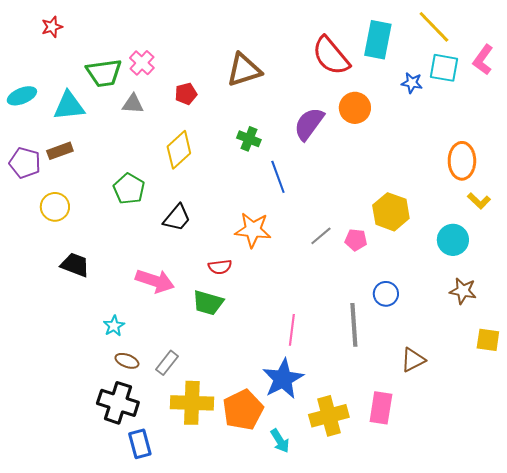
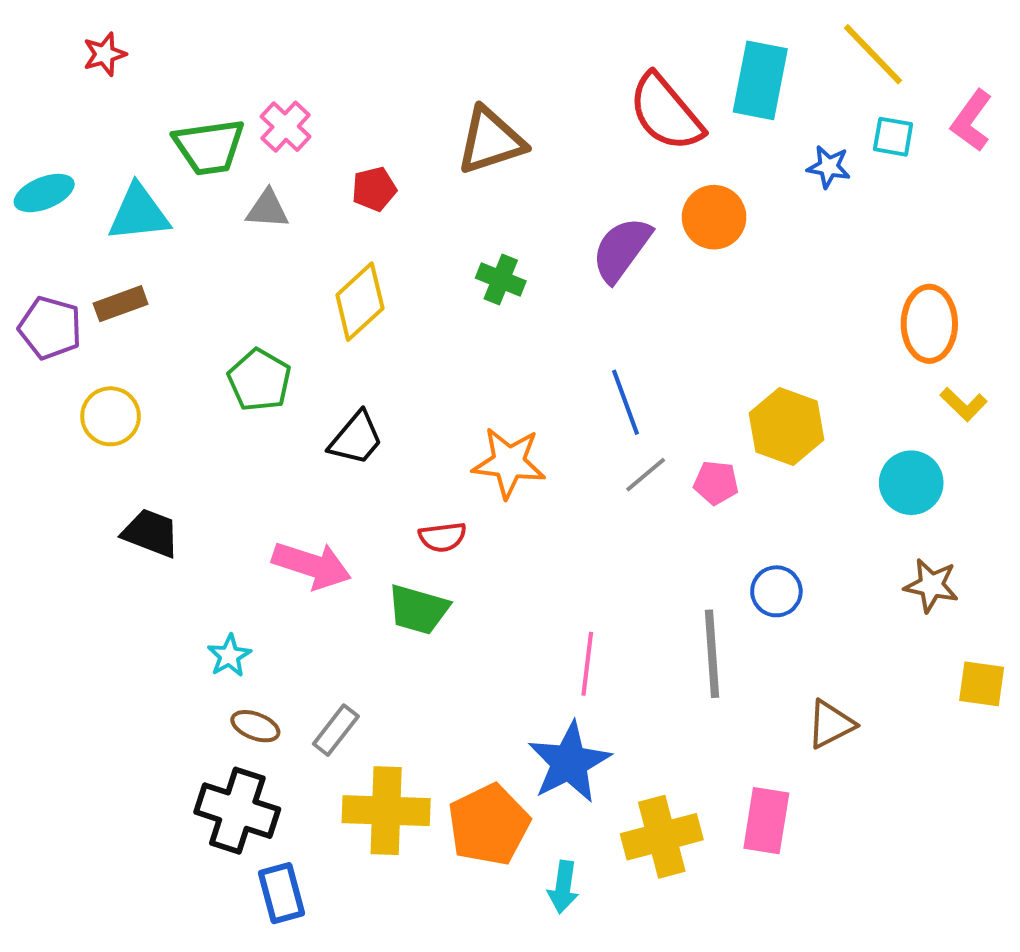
cyan square: (444, 68) -> (893, 137), size x0.7
blue line: (278, 177) -> (626, 402), moved
cyan arrow: (280, 441) -> (563, 887), turned 40

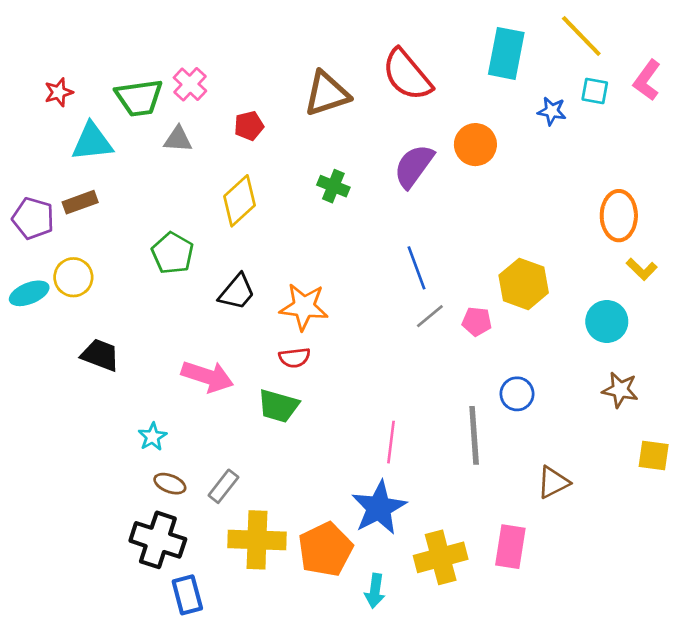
red star: (104, 54) -> (59, 92), moved
red semicircle: (666, 113) -> (407, 75), moved
cyan ellipse: (44, 193) -> (29, 293), moved
orange star: (509, 463) -> (304, 307), moved

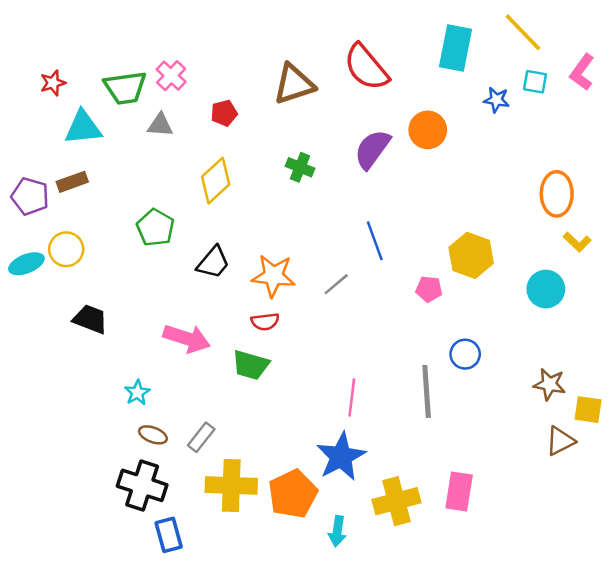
gray line: (430, 316) -> (336, 284), moved
brown star: (620, 390) -> (549, 384), moved
brown triangle: (553, 482) -> (560, 441), moved

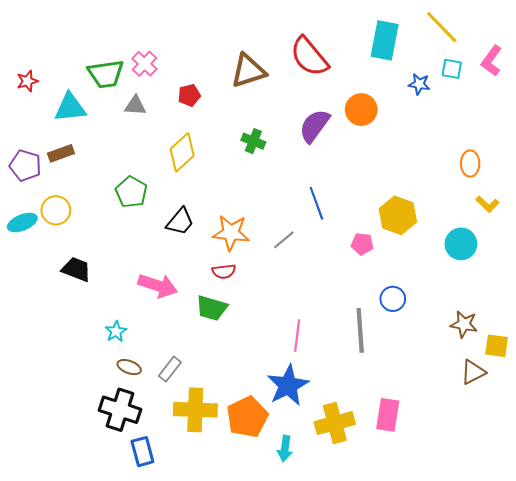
red star: (53, 83) -> (27, 81), moved
orange ellipse: (557, 194) -> (470, 163), size x0.7

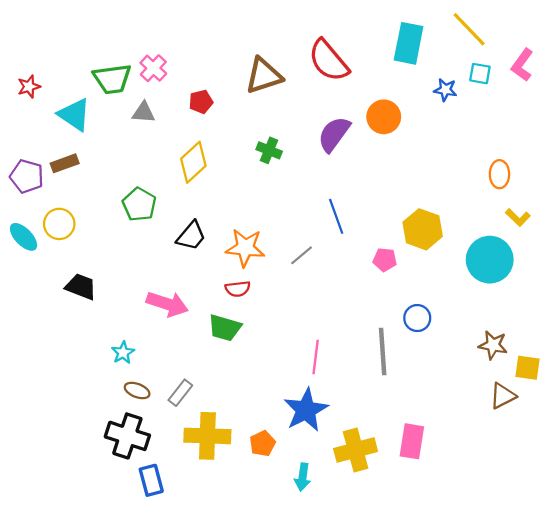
cyan triangle: (70, 108) -> (74, 115), turned 40
cyan ellipse: (22, 223) -> (24, 237), turned 68
cyan circle: (461, 244) -> (490, 260), size x1.4
orange pentagon: (247, 417) -> (263, 444), size x0.6

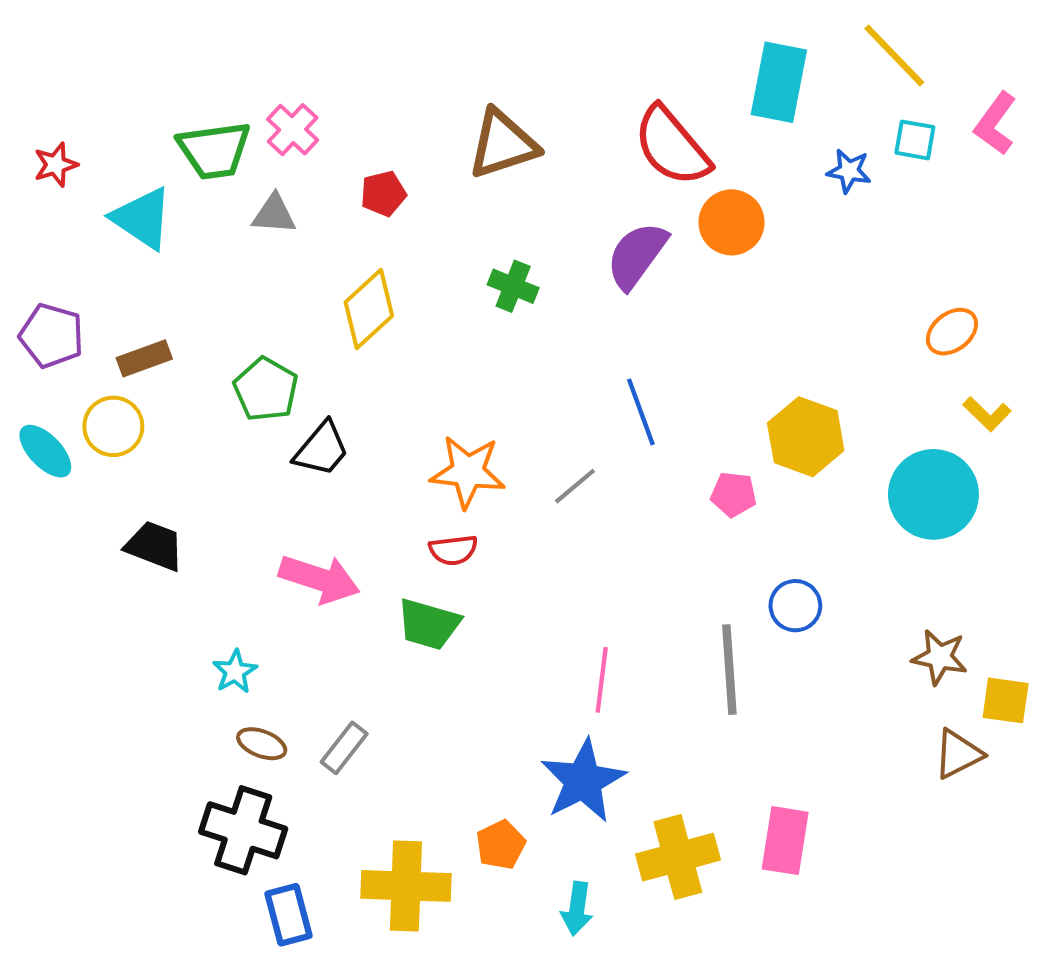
red semicircle: (329, 61) -> (672, 146), moved
brown rectangle: (65, 163) -> (144, 358), moved
orange ellipse: (499, 174) -> (952, 332), turned 52
black trapezoid: (191, 236) -> (321, 449), moved
yellow cross: (207, 436) -> (406, 886), moved

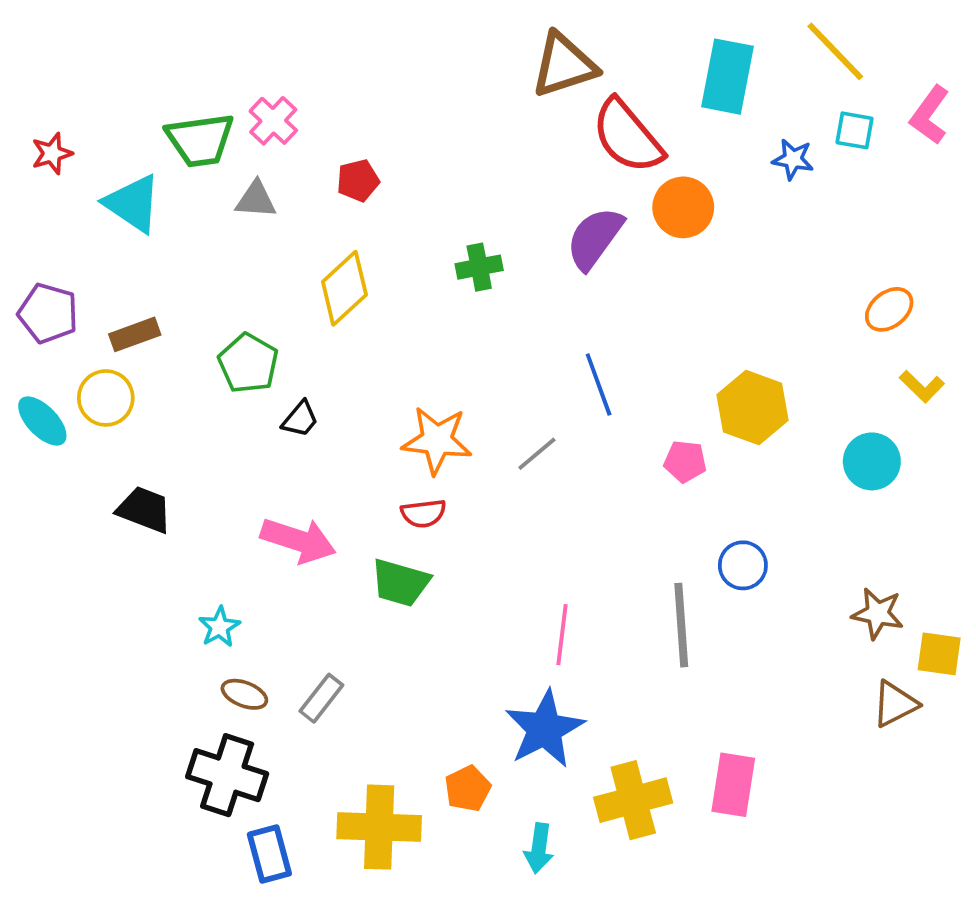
brown triangle: (503, 144) -> (564, 65), moved
green cross: (513, 286) -> (479, 267), turned -33
black trapezoid: (321, 449) -> (300, 419), size x0.7
cyan circle: (933, 494) -> (872, 461), size x0.7

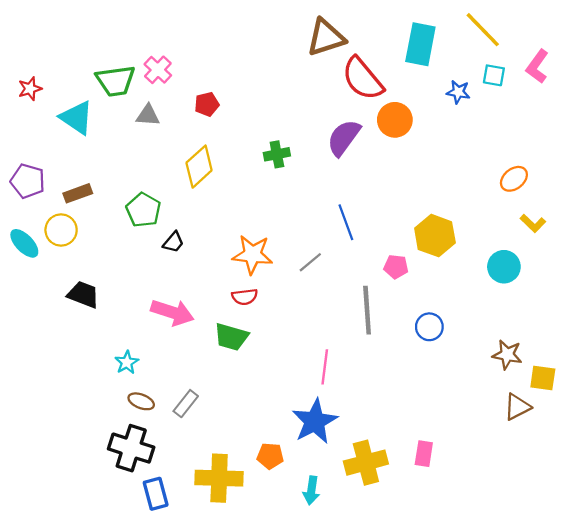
gray line: (681, 625) -> (367, 310), moved
pink rectangle: (733, 785) -> (424, 454), size x0.7
orange pentagon: (468, 789) -> (270, 456), turned 30

